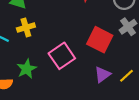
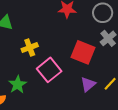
yellow cross: (26, 28) -> (30, 48), moved

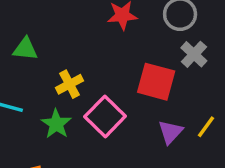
green star: (18, 85) -> (56, 124), moved

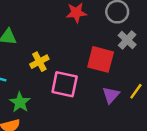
pink square: (105, 116) -> (65, 84), turned -32
green star: (56, 124) -> (20, 102), moved

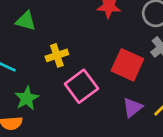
pink square: (65, 84) -> (81, 86), turned 32

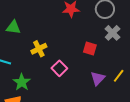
red square: (127, 65) -> (90, 49), size x0.6
pink square: (81, 86) -> (59, 68), size x0.7

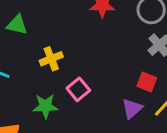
red square: (90, 49) -> (147, 82), moved
green star: (22, 82) -> (45, 106), moved, turned 30

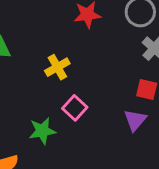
yellow cross: (51, 59) -> (57, 67), moved

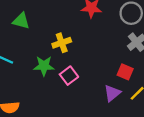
green star: (42, 131) -> (44, 66), moved

